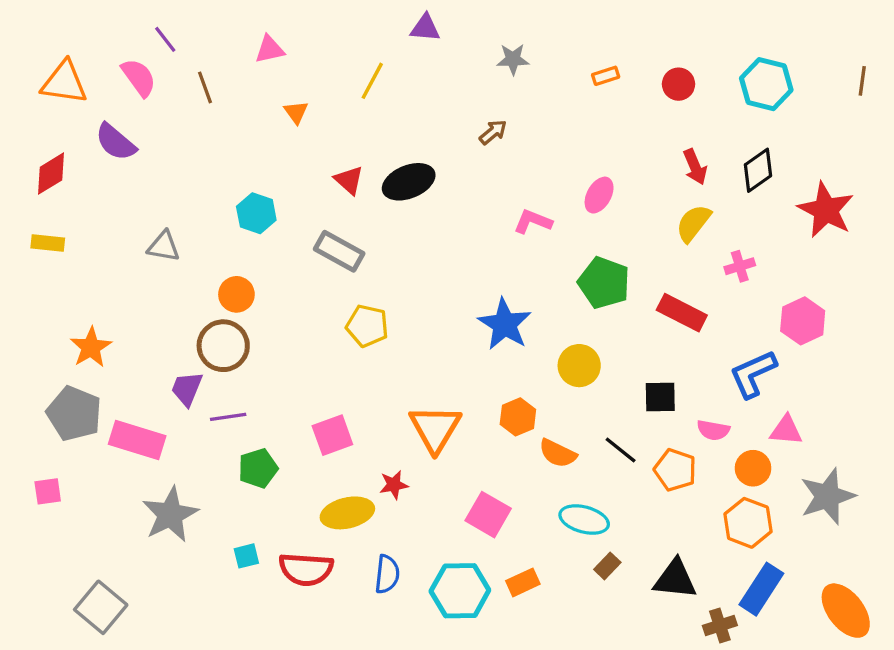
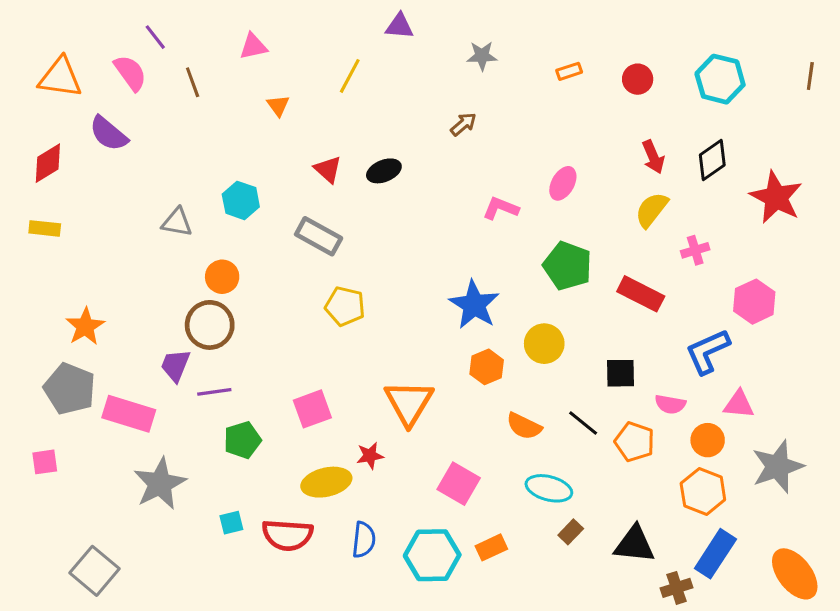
black ellipse: (409, 182) -> (384, 171), size x0.7
gray triangle: (164, 246) -> (177, 222), moved
orange hexagon: (518, 417) -> (487, 367), moved

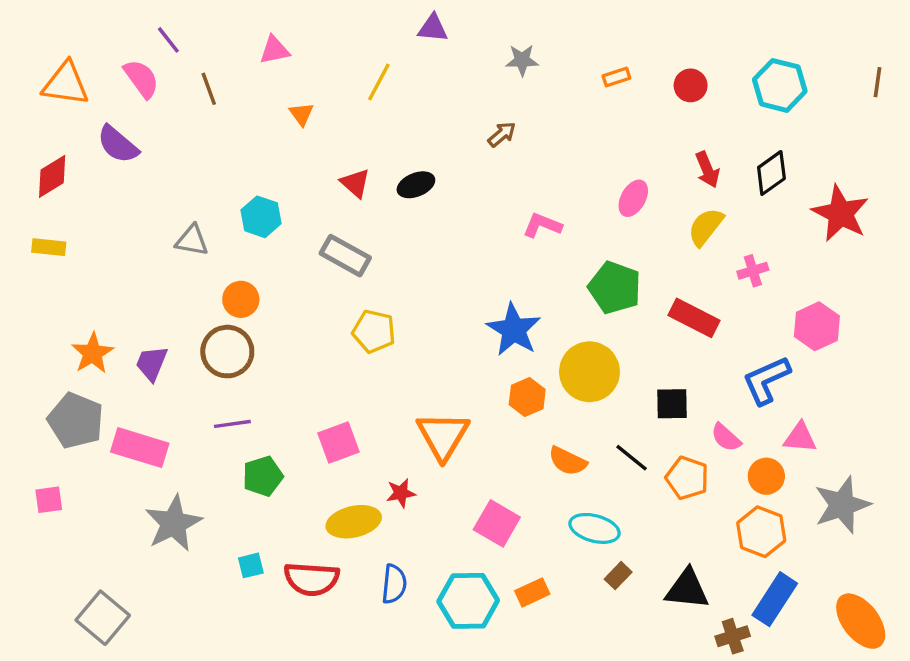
pink ellipse: (563, 183) -> (633, 198), moved
yellow circle: (544, 344) -> (589, 372), size x1.4
purple trapezoid: (175, 365) -> (152, 363), moved
pink semicircle: (670, 404) -> (726, 437), turned 32

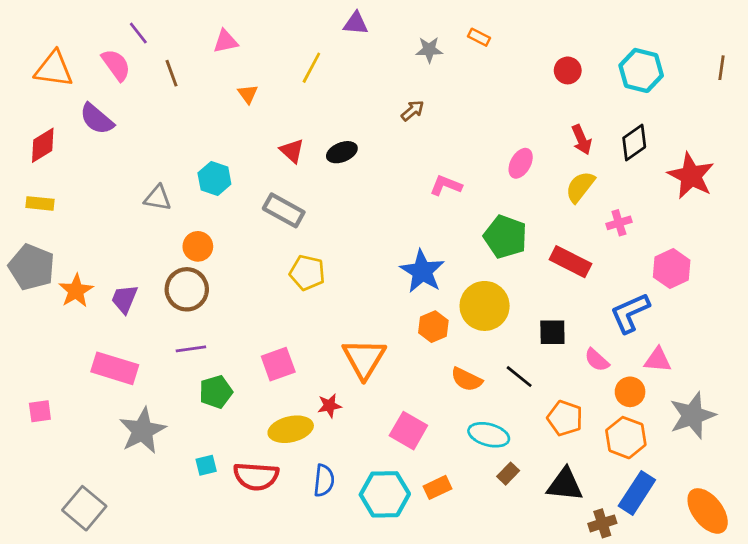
orange rectangle: (616, 77) -> (479, 37), moved, turned 45
gray pentagon: (76, 421) -> (32, 267), moved
orange pentagon: (687, 478) -> (565, 418), moved

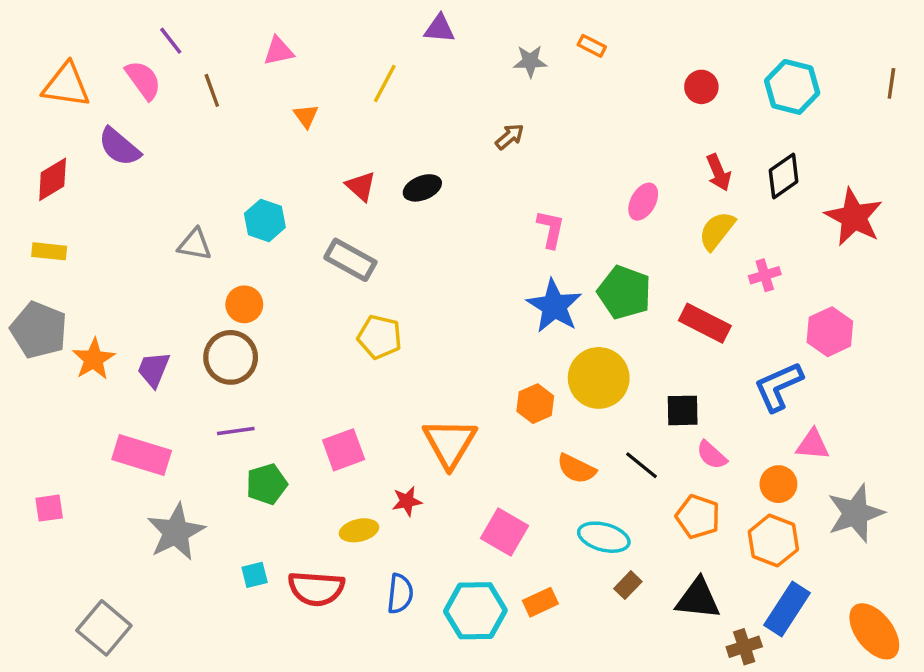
pink L-shape: (446, 185) -> (551, 229), turned 80
blue star: (422, 271) -> (554, 306), moved
pink semicircle: (597, 360) -> (712, 455), moved
yellow ellipse: (291, 429) -> (359, 530), size x0.7

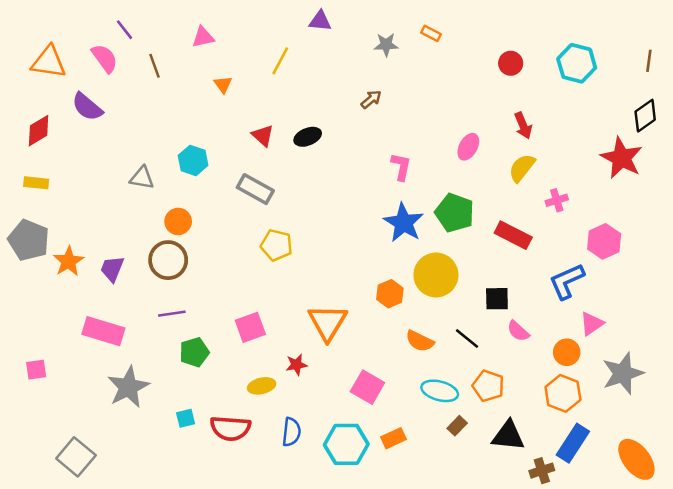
black diamond: (784, 176) -> (645, 116), moved
pink triangle: (813, 445) -> (592, 324), turned -40
orange pentagon: (698, 517) -> (488, 386), moved

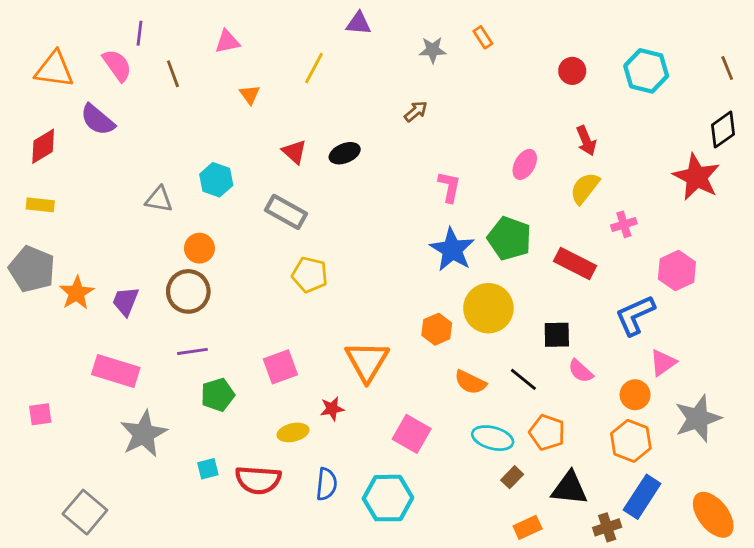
purple line: (125, 30) -> (139, 33), turned 45
orange rectangle: (431, 33) -> (483, 37), turned 30
brown line: (649, 61) -> (727, 68), turned -30
orange rectangle: (394, 438) -> (528, 527), moved

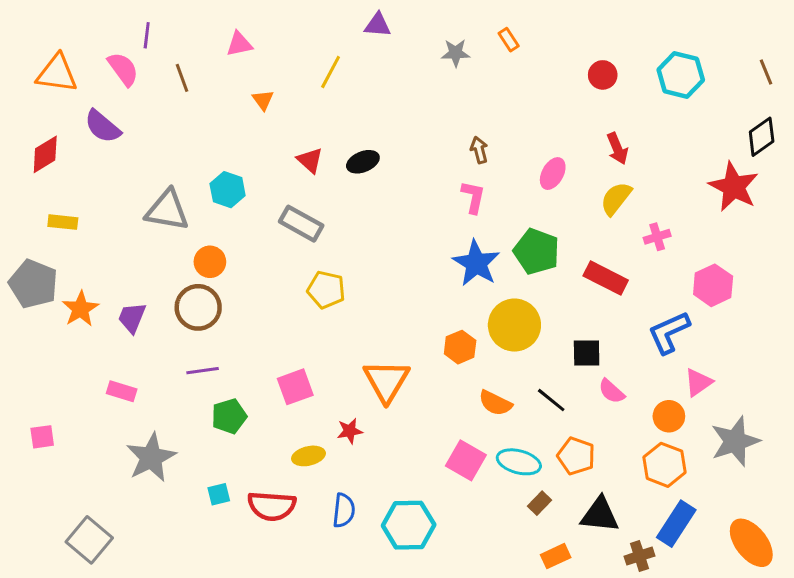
brown arrow: (416, 111) -> (479, 150), moved, turned -65
gray triangle: (159, 199) -> (167, 210), size x1.5
yellow rectangle: (40, 205) -> (63, 222), moved
pink rectangle: (116, 371) -> (122, 391), size x0.6
pink square: (412, 434) -> (466, 460), moved

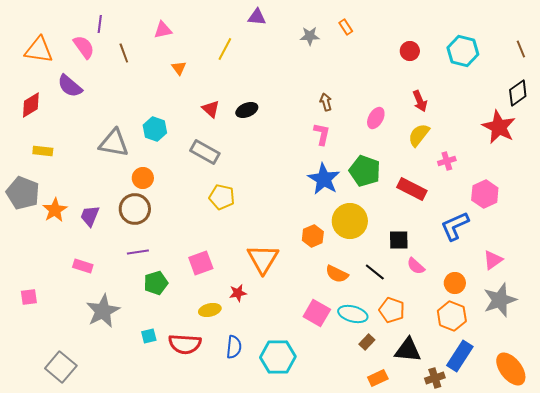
pink triangle: (698, 382) -> (493, 260), moved

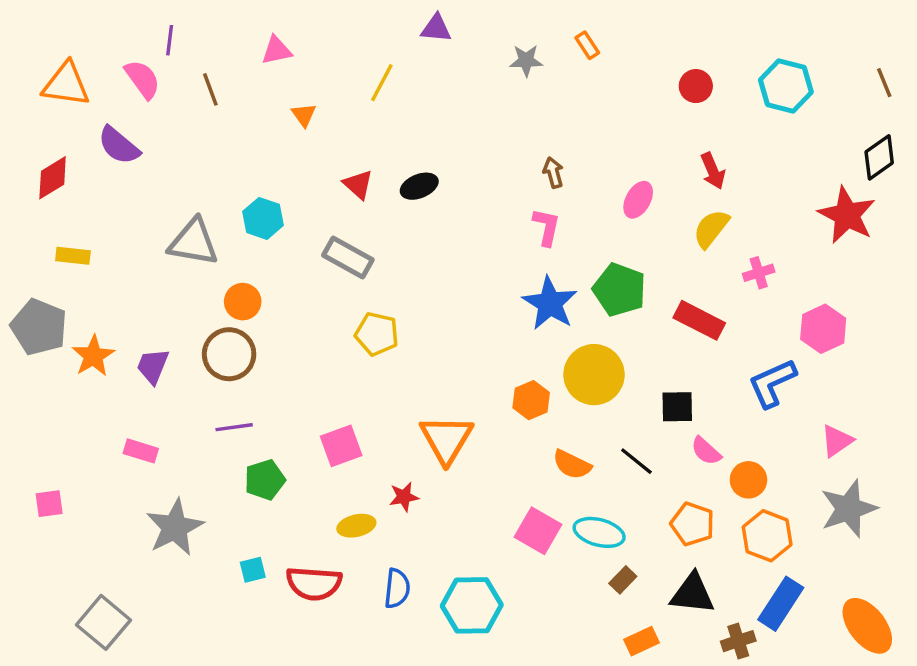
orange circle: (455, 283) -> (748, 480), moved
orange pentagon: (392, 310) -> (692, 524), moved

